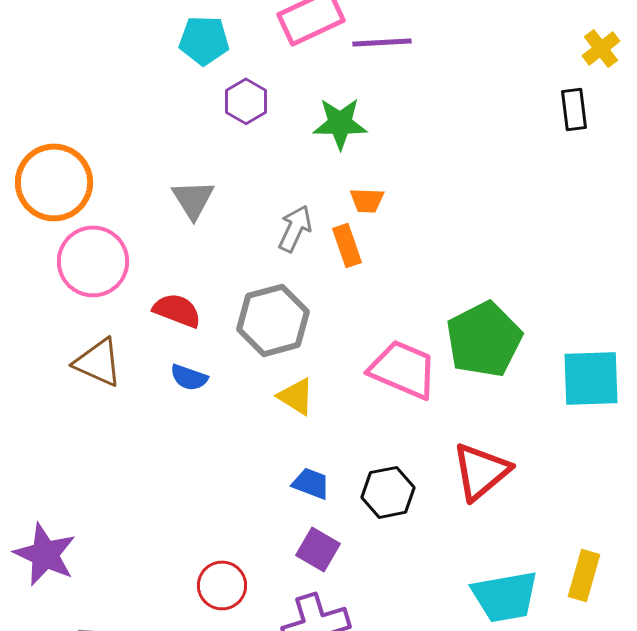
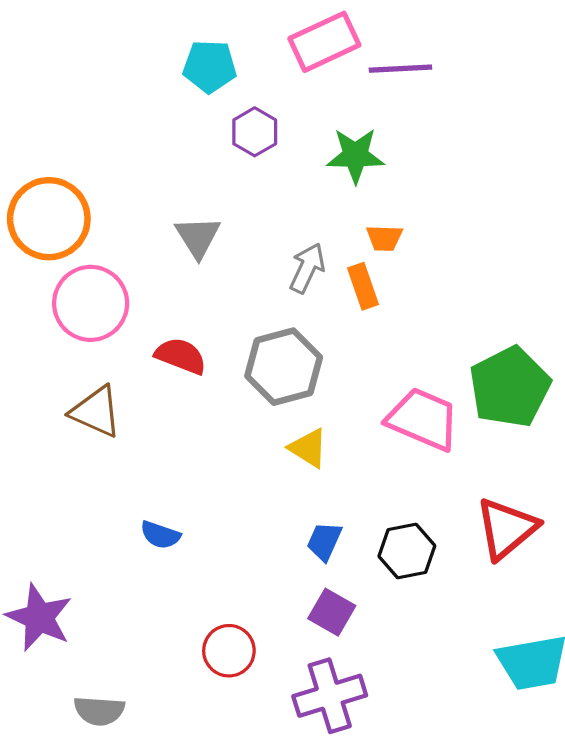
blue semicircle: (189, 377) -> (160, 535), moved
blue trapezoid: (311, 483) -> (324, 541), turned -87

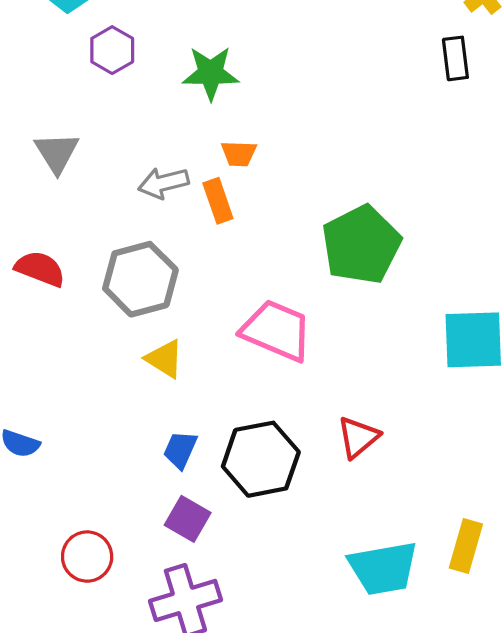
gray arrow: (307, 268) -> (163, 183), turned -129
green pentagon: (510, 387) -> (361, 245), moved
red triangle: (507, 528) -> (358, 437), size x0.7
black hexagon: (407, 551) -> (261, 459), size x1.4

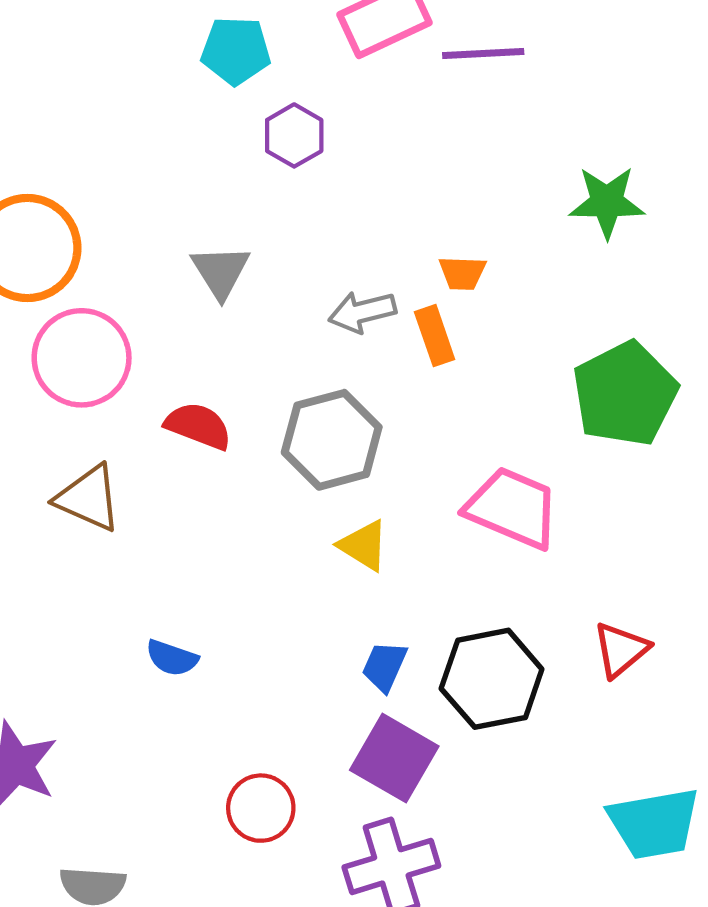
green star: (211, 73) -> (607, 202), moved
purple square: (188, 519) -> (394, 758), size x1.4

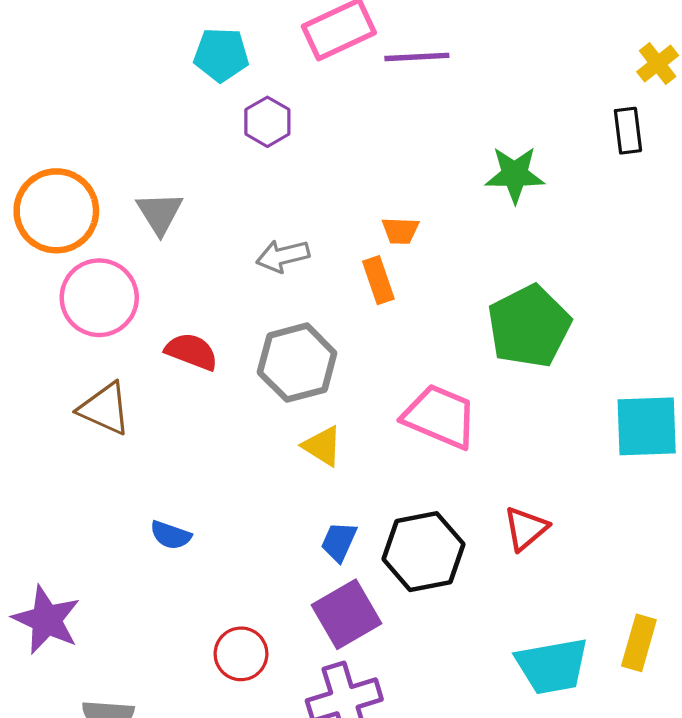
gray triangle: (221, 272) -> (160, 213), moved
gray arrow: (362, 312) -> (283, 256), moved
purple square: (394, 758) -> (347, 614), turned 30

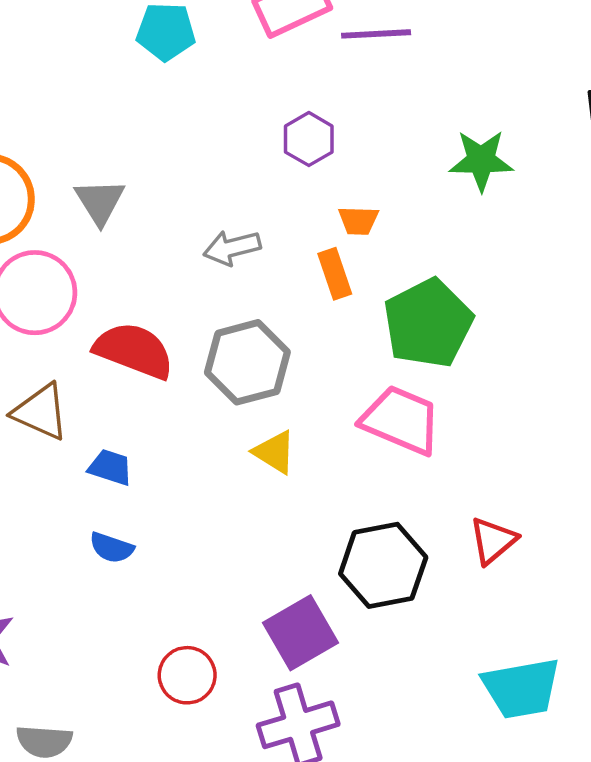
purple hexagon: (267, 122) -> (309, 139), moved
green pentagon: (529, 326) -> (428, 323), moved
red semicircle: (192, 352) -> (134, 350), size x1.4
blue trapezoid: (339, 542) -> (110, 467), moved, turned 84

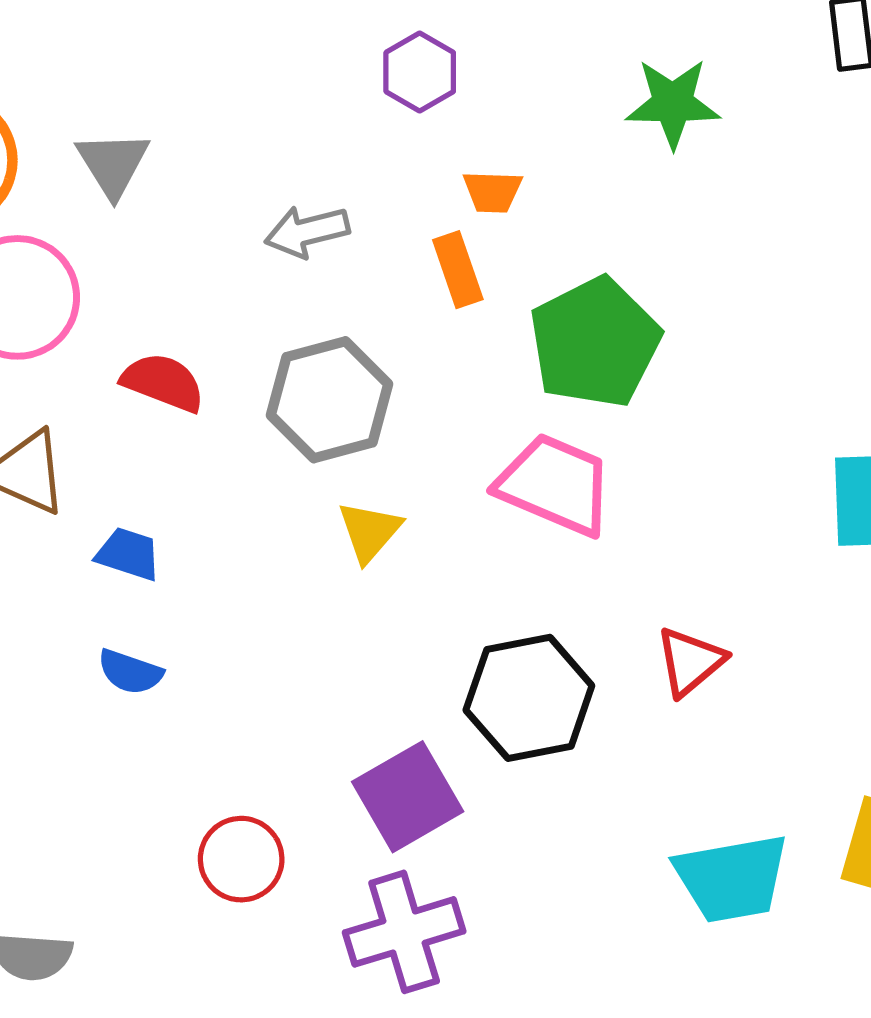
red semicircle: (134, 350) -> (163, 382), size x0.7
yellow triangle: (275, 452) -> (369, 531), turned 39

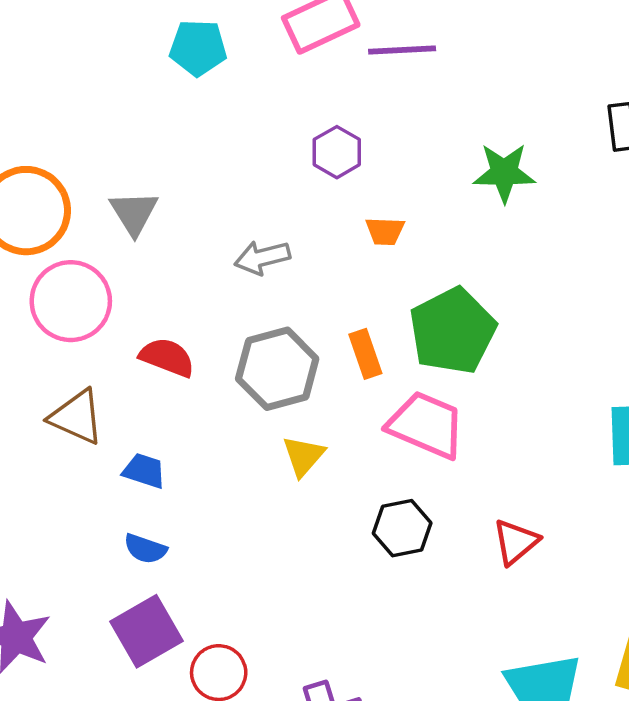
orange rectangle: (458, 270) -> (365, 354), moved
black hexagon: (529, 698) -> (402, 528), moved, size x0.7
purple square: (408, 797) -> (146, 631), moved

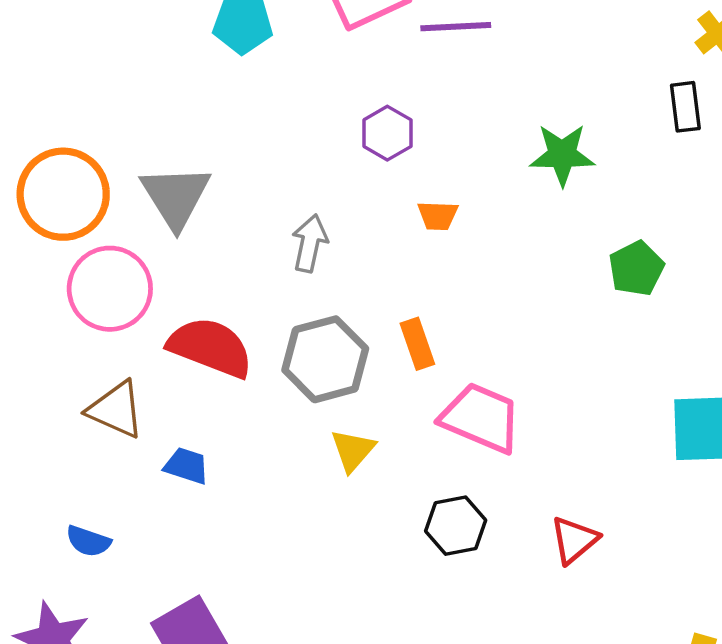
gray triangle: (134, 213) -> (176, 197), size x1.4
gray arrow: (262, 258) -> (310, 243), turned 116
green pentagon: (453, 331) -> (636, 268), moved, size x0.6
red semicircle: (167, 357) -> (210, 347), size x1.5
blue semicircle: (145, 549) -> (88, 541), moved

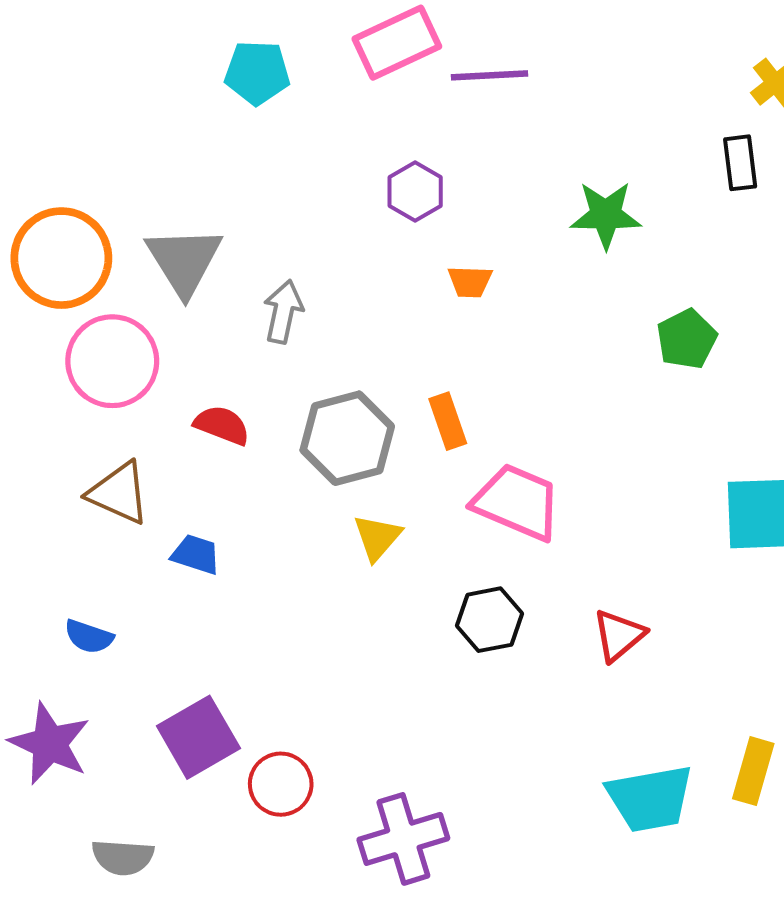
gray arrow: (310, 243) -> (283, 312), moved
red semicircle: (210, 347) -> (222, 425), size x0.6

